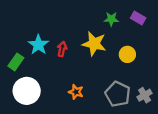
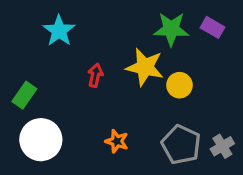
green star: (111, 19) -> (171, 29), size x1.5
cyan star: (38, 45) -> (59, 31), moved
yellow circle: (127, 54) -> (179, 85), moved

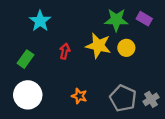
yellow circle: (179, 85) -> (126, 48), moved
green rectangle: (24, 95) -> (26, 59), moved

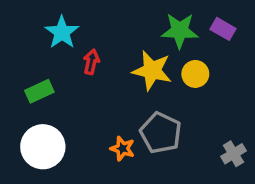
red arrow: (65, 51) -> (91, 62), moved
green rectangle: (26, 59) -> (39, 91), turned 30
gray pentagon: (123, 98) -> (161, 133), moved

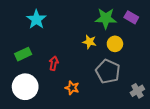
red arrow: (91, 62) -> (54, 63), moved
yellow star: (152, 70) -> (89, 42), size x0.6
gray pentagon: (161, 133) -> (108, 71), moved

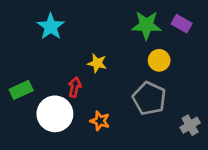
yellow star: (89, 42) -> (97, 63), moved
green rectangle: (23, 54) -> (21, 90), moved
white circle: (25, 87) -> (55, 114), moved

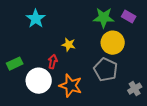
yellow circle: (159, 60) -> (113, 43), size x1.5
orange star: (100, 121) -> (71, 86), size x1.6

